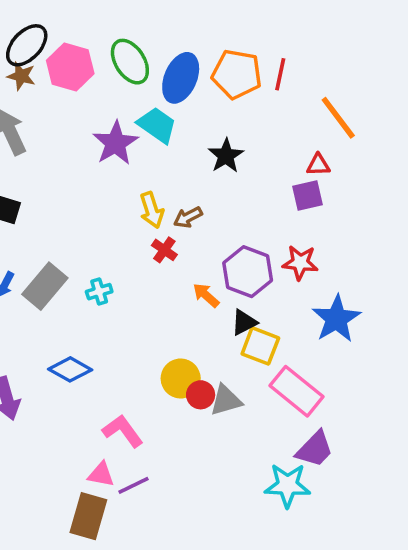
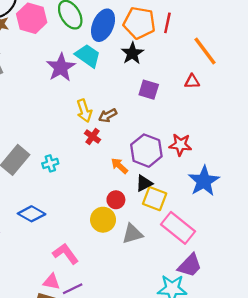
black star: (226, 156) -> (132, 53), moved
purple square: (307, 196) -> (149, 90), moved, turned 30
red circle: (201, 395) -> (116, 200), moved

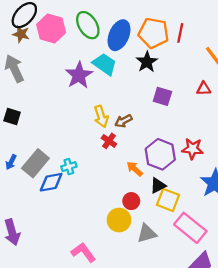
blue diamond: (32, 214) -> (51, 182), moved, turned -40

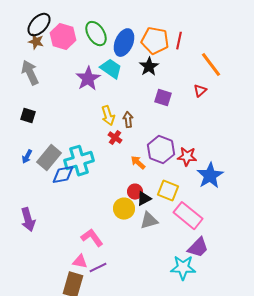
red triangle: (204, 89) -> (200, 91), turned -40
brown arrow: (123, 121) -> (128, 120), turned 112
red star: (192, 149) -> (187, 157), moved
cyan cross: (69, 167) -> (79, 161), size x2.0
black triangle: (158, 186) -> (144, 199), moved

